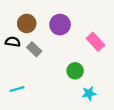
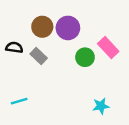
brown circle: (27, 23) -> (42, 27), moved
green circle: (75, 71) -> (85, 57), moved

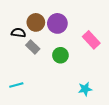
black semicircle: (14, 47) -> (18, 33), moved
green circle: (85, 57) -> (60, 55), moved

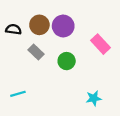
black semicircle: (18, 33) -> (13, 29), moved

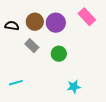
pink rectangle: (100, 44) -> (87, 17), moved
cyan star: (94, 98) -> (74, 87), moved

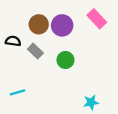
black semicircle: (12, 26) -> (13, 41), moved
cyan star: (74, 87) -> (91, 102), moved

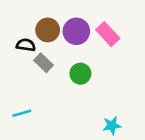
pink rectangle: (97, 19) -> (108, 34), moved
black semicircle: (13, 41) -> (26, 45), moved

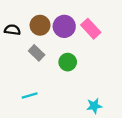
black semicircle: (26, 45) -> (12, 30), moved
cyan line: (22, 113) -> (30, 96), moved

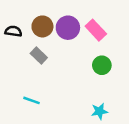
green circle: (68, 62) -> (102, 65), moved
cyan line: (30, 96) -> (32, 100), turned 35

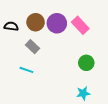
green circle: (102, 65) -> (86, 63), moved
cyan line: (32, 100) -> (26, 70), moved

